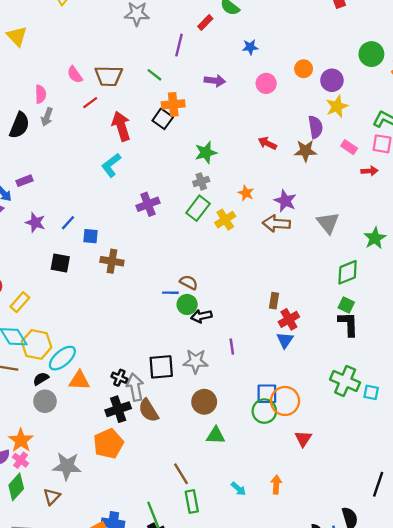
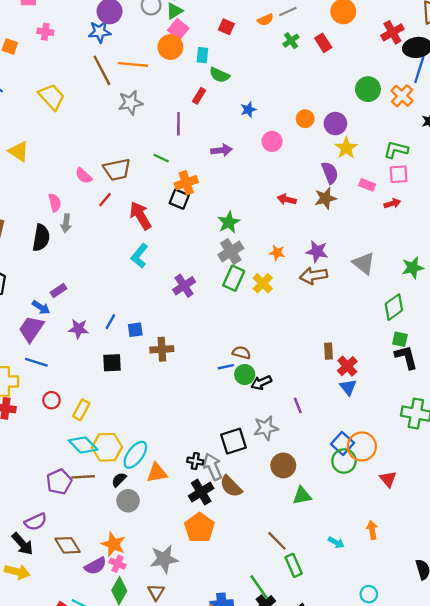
gray cross: (201, 181) -> (231, 251), size x1.5
green star: (375, 238) -> (413, 268), turned 30
blue square: (267, 394) -> (342, 444), turned -35

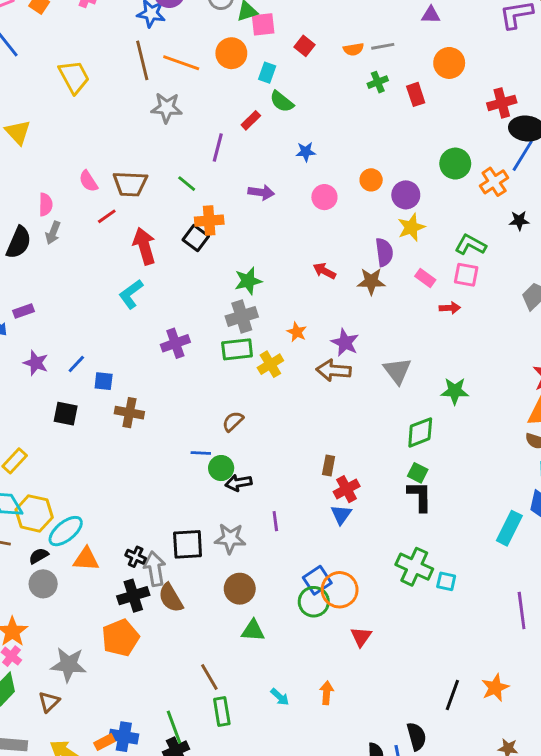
pink square: (178, 29) -> (263, 24), moved, turned 30
green rectangle: (234, 278) -> (237, 349), turned 45
brown semicircle: (241, 353) -> (233, 421), moved, turned -72

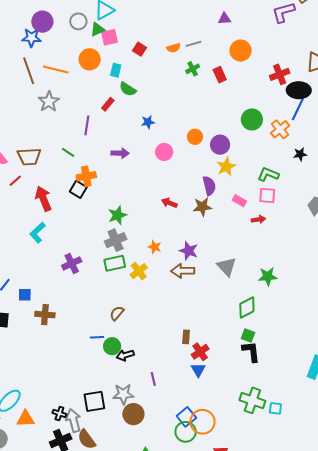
gray star: (167, 108) -> (49, 102), turned -30
brown circle: (240, 589) -> (133, 414), moved

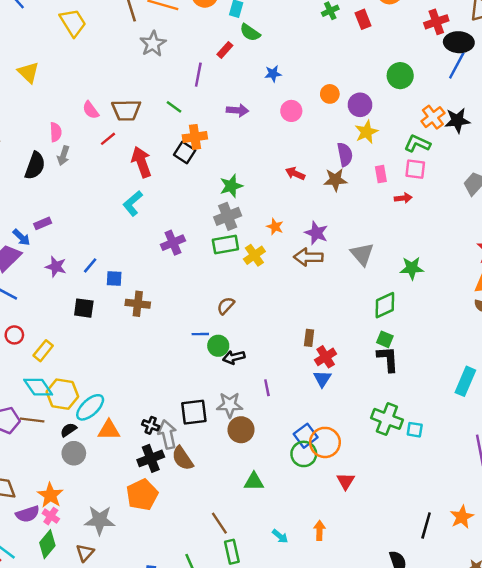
orange cross: (280, 129) -> (433, 117), moved
black star: (300, 154) -> (457, 120), size x1.5
pink rectangle: (239, 201) -> (381, 174), turned 48

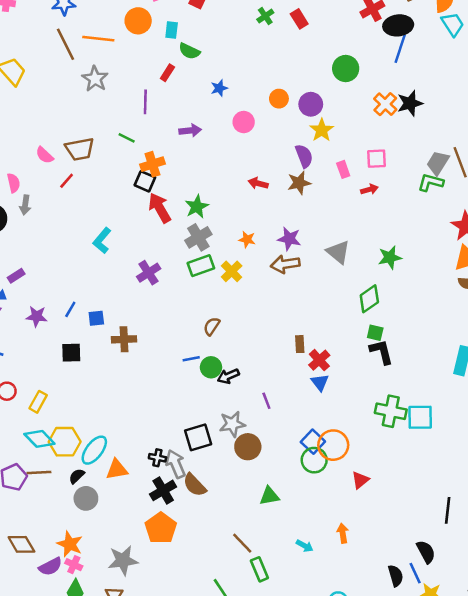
green L-shape: (417, 144) -> (431, 182), moved
red arrow: (141, 162) -> (160, 208), moved
cyan square: (415, 430) -> (420, 417), size x1.6
red triangle: (346, 481) -> (360, 480), turned 30

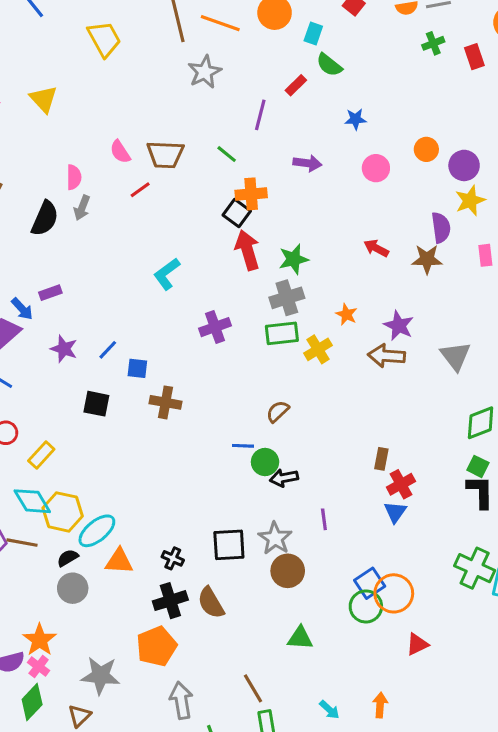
gray star: (232, 424) -> (275, 538), turned 30
gray arrow: (176, 464) -> (181, 700), moved

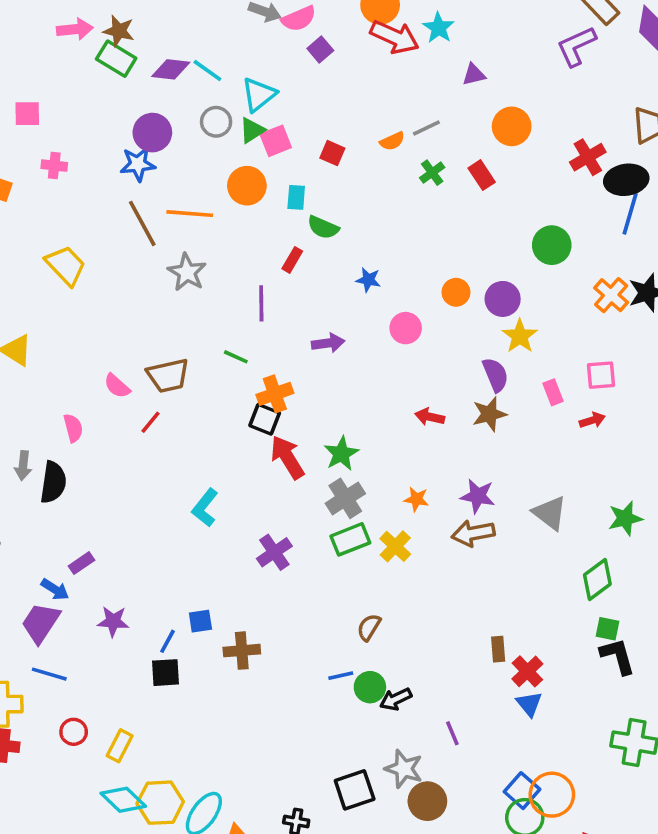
blue star: (355, 119) -> (368, 280), turned 30
gray arrow: (82, 208) -> (23, 466), moved
blue line: (108, 350) -> (167, 641), moved

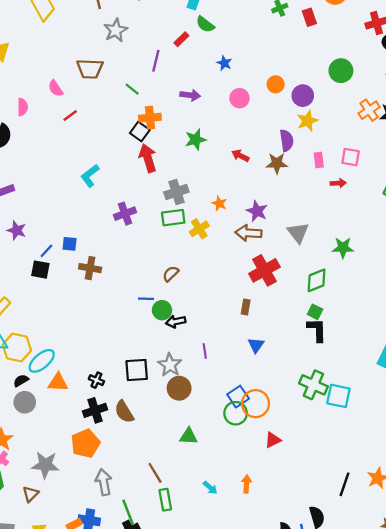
brown trapezoid: (168, 376) -> (90, 69), moved
green star: (341, 454) -> (195, 140), moved
red cross: (527, 671) -> (264, 270), moved, size x1.5

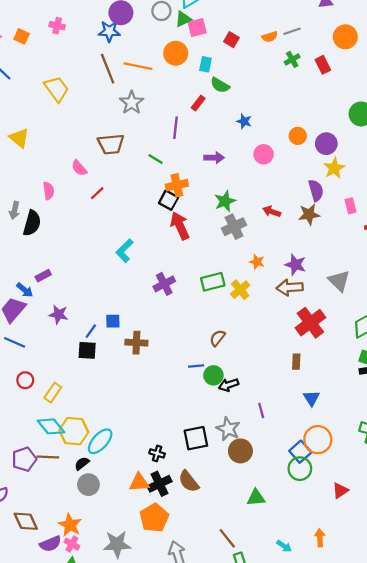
gray cross: (176, 192) -> (234, 227), moved
orange triangle: (58, 383) -> (139, 482), moved
orange circle: (256, 404) -> (318, 440), moved

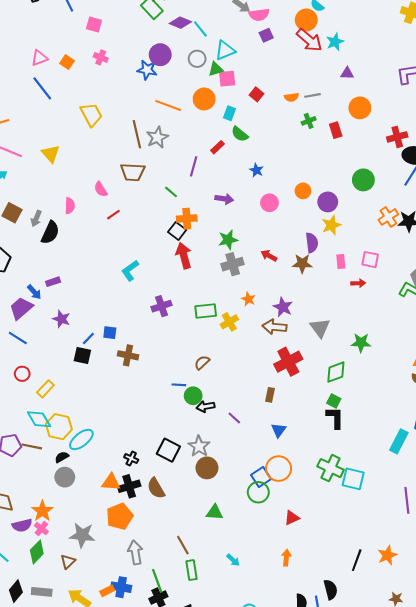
brown line: (108, 69) -> (137, 134), moved
purple line: (261, 411) -> (234, 418), moved, turned -40
black square: (196, 438) -> (168, 450), turned 30
orange arrow: (320, 538) -> (286, 558), moved

